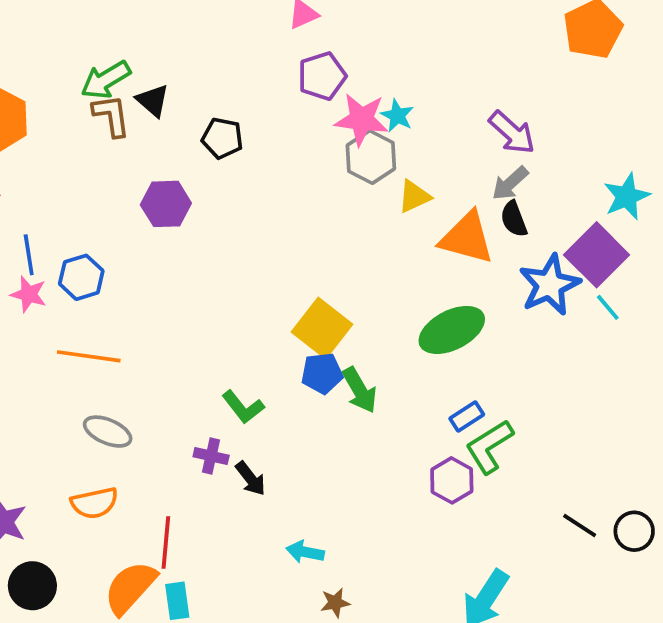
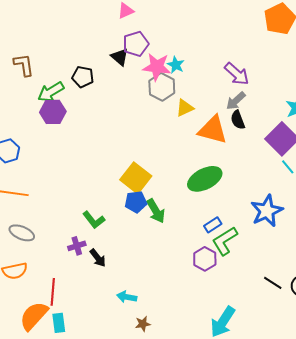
green arrow: (106, 80) -> (51, 92), moved
black triangle: (153, 101) -> (120, 57), moved
blue star: (550, 285) -> (267, 211), moved
purple cross: (211, 456) -> (77, 246), turned -30

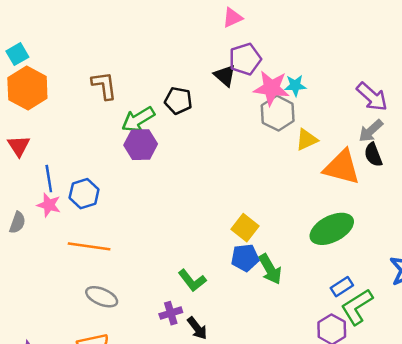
cyan star: (176, 65) -> (295, 86), turned -30
yellow square: (136, 178) -> (245, 228), size x0.7

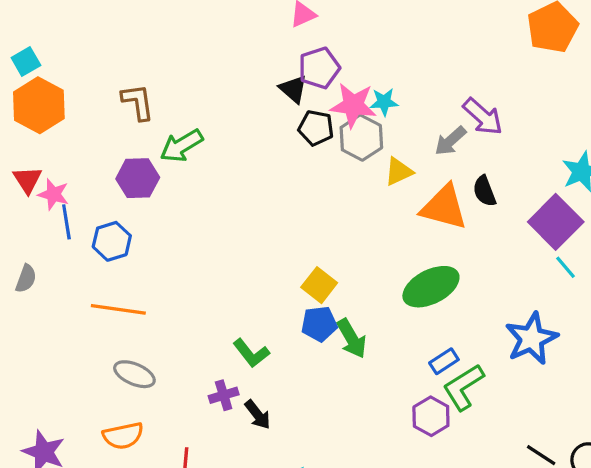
black pentagon: (178, 101) -> (316, 128), moved
gray arrow: (371, 131) -> (450, 141), moved
purple hexagon: (141, 145) -> (138, 178), moved
pink star: (49, 205) -> (53, 194), moved

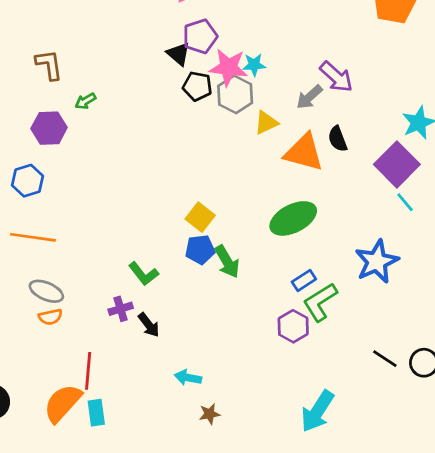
green arrow: (181, 146) -> (85, 101), size x0.6
orange semicircle: (123, 436) -> (50, 317), moved, size x0.7

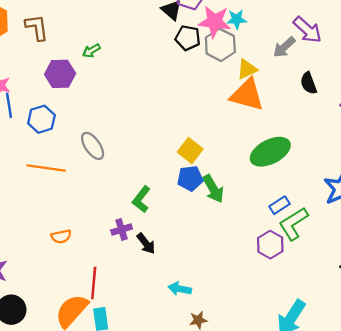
brown L-shape: (49, 65) -> (37, 27), moved
orange triangle: (304, 152) -> (247, 95), moved
green L-shape: (143, 274) -> (141, 199), turned 76
gray ellipse: (46, 291) -> (93, 146), moved, turned 32

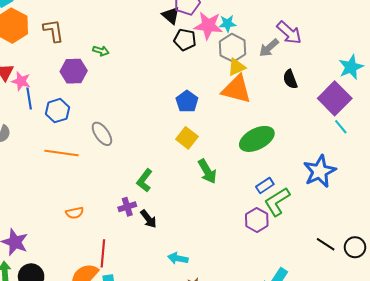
gray hexagon: (220, 45) -> (233, 48), moved
green arrow: (91, 51) -> (101, 51), turned -133
blue pentagon: (190, 178) -> (187, 101), moved, turned -30

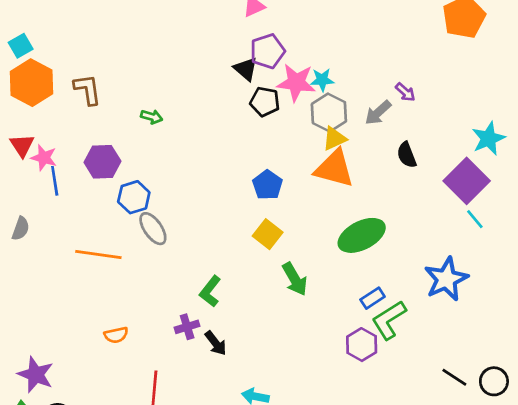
purple arrow: (289, 33) -> (405, 92), size x0.6
purple hexagon: (74, 71) -> (102, 162), moved
blue hexagon: (57, 111) -> (134, 197), moved

